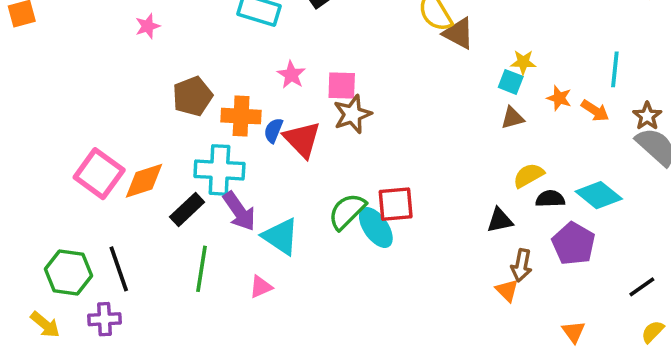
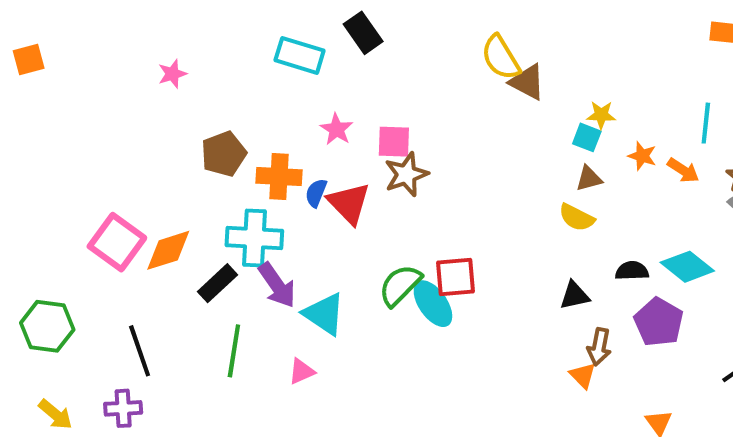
yellow semicircle: (529, 175) -> (577, 217), moved, turned -124
green hexagon: (68, 272) -> (47, 326), moved

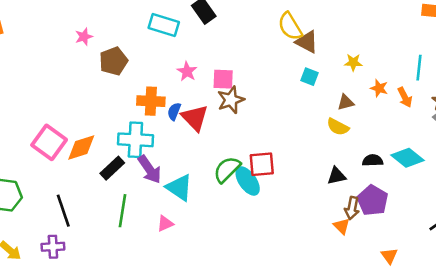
cyan square: (587, 137) -> (309, 77), moved
brown pentagon: (224, 154) -> (114, 61), moved
orange arrow: (683, 170) -> (405, 97), turned 30
purple pentagon: (659, 322) -> (373, 200), moved

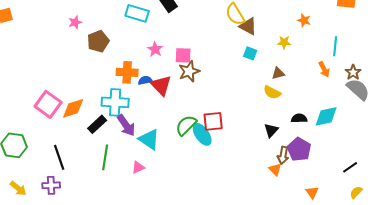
orange star: (379, 88) -> (304, 20), moved
blue semicircle: (174, 111) -> (145, 80), turned 56
cyan diamond: (407, 158) -> (326, 116), turned -50
black triangle: (337, 176) -> (271, 130), turned -35

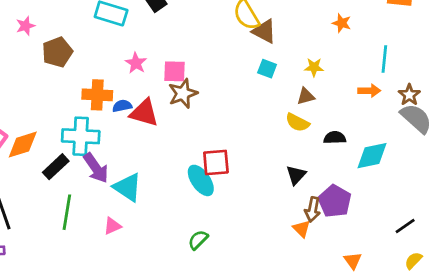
yellow star: (284, 42) -> (314, 67), moved
orange arrow: (324, 69) -> (369, 91), turned -63
red triangle: (161, 85) -> (144, 113), turned -30
black semicircle: (299, 118) -> (335, 138), moved
green semicircle: (186, 125) -> (198, 240), moved, size x0.7

